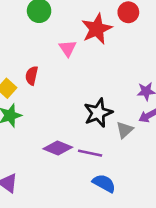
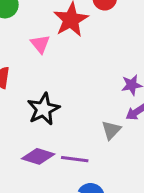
black star: (98, 113) -> (43, 109), moved

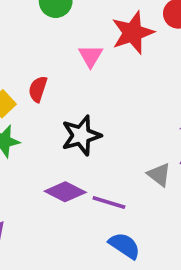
gray triangle: (111, 130) -> (159, 175), turned -45

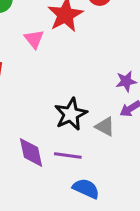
black star: (81, 135) -> (71, 114), moved
purple diamond: (65, 192) -> (31, 152), turned 60

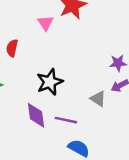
black star: (71, 114) -> (50, 82), moved

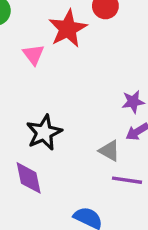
purple line: (66, 120) -> (127, 180), moved

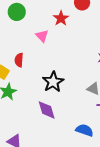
red star: (68, 29) -> (61, 18), size x0.7

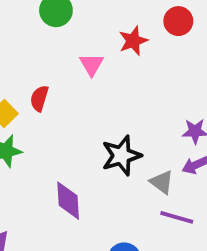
black star: (53, 82) -> (121, 156), moved

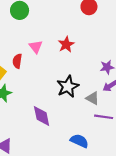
red star: (133, 41) -> (66, 44), moved
pink triangle: (92, 65) -> (36, 47), moved

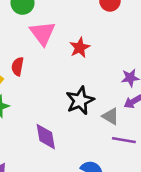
pink triangle: (36, 47) -> (43, 33), moved, size x1.5

